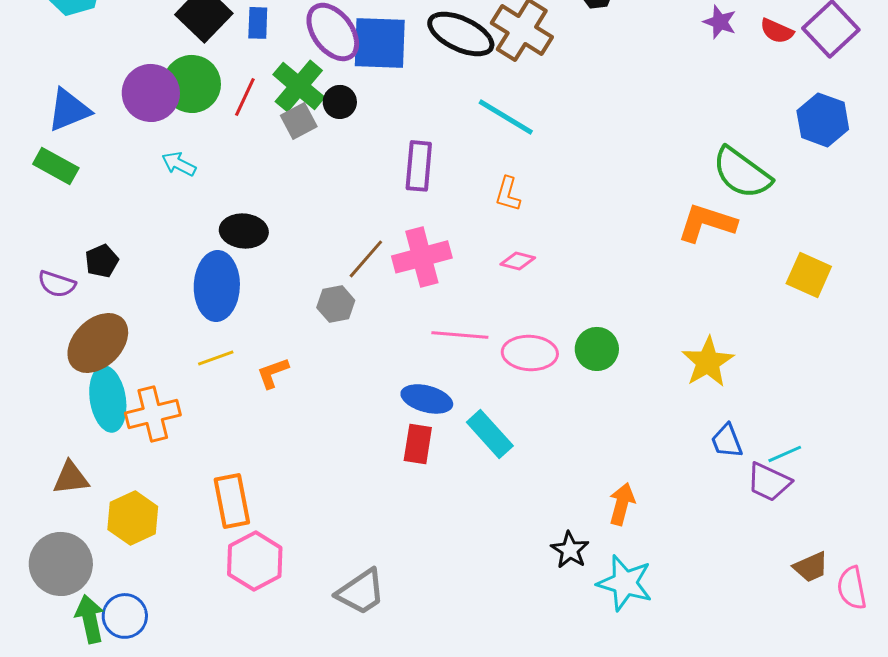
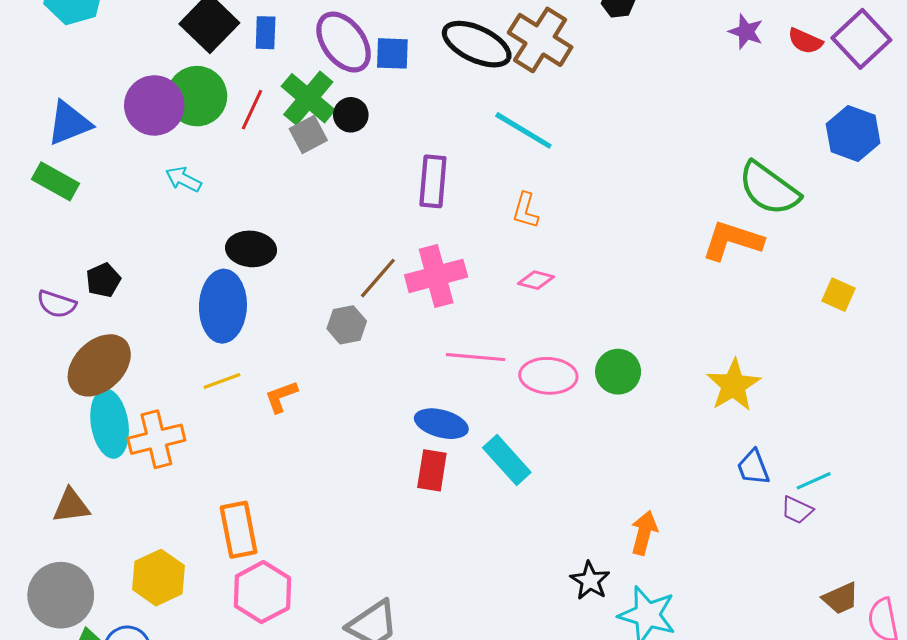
blue square: (380, 43) -> (392, 53), size x0.6
yellow square: (809, 275) -> (838, 295), size x0.7
purple trapezoid: (769, 482) -> (797, 510), size x0.7
yellow hexagon: (133, 518) -> (158, 578), moved

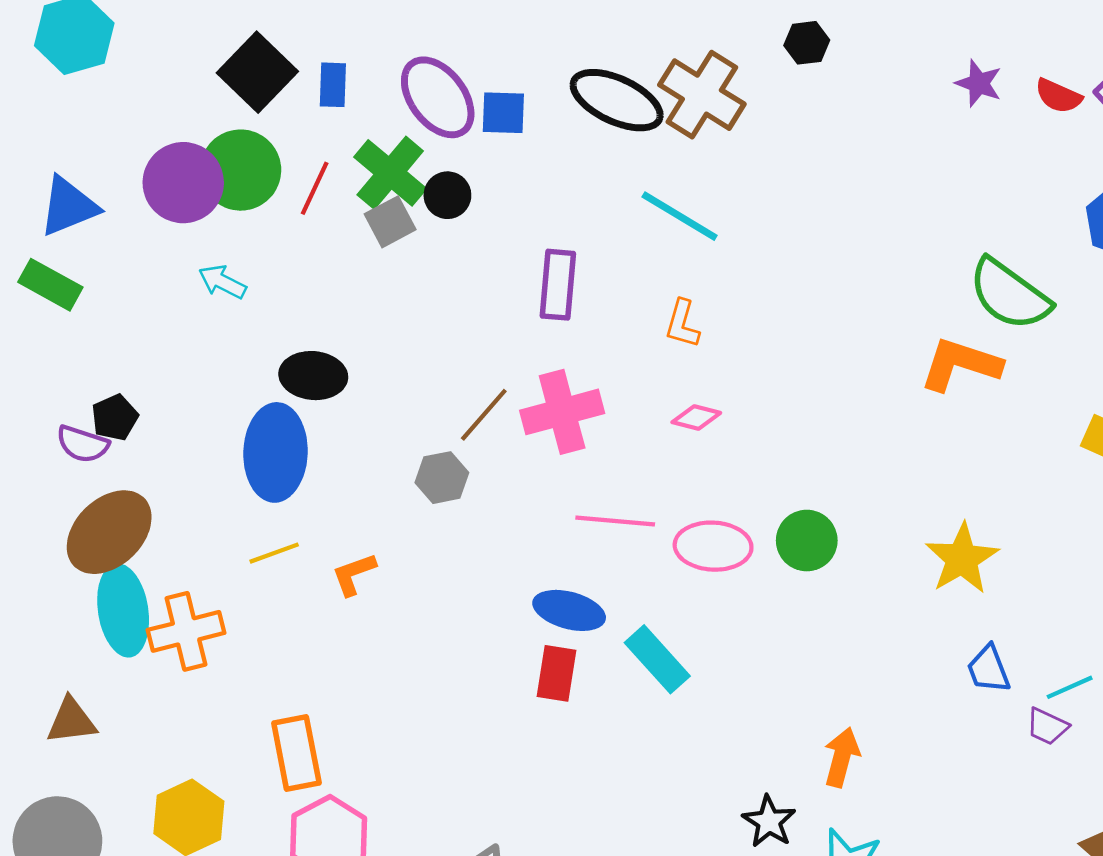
purple semicircle: (57, 304) -> (83, 444), moved

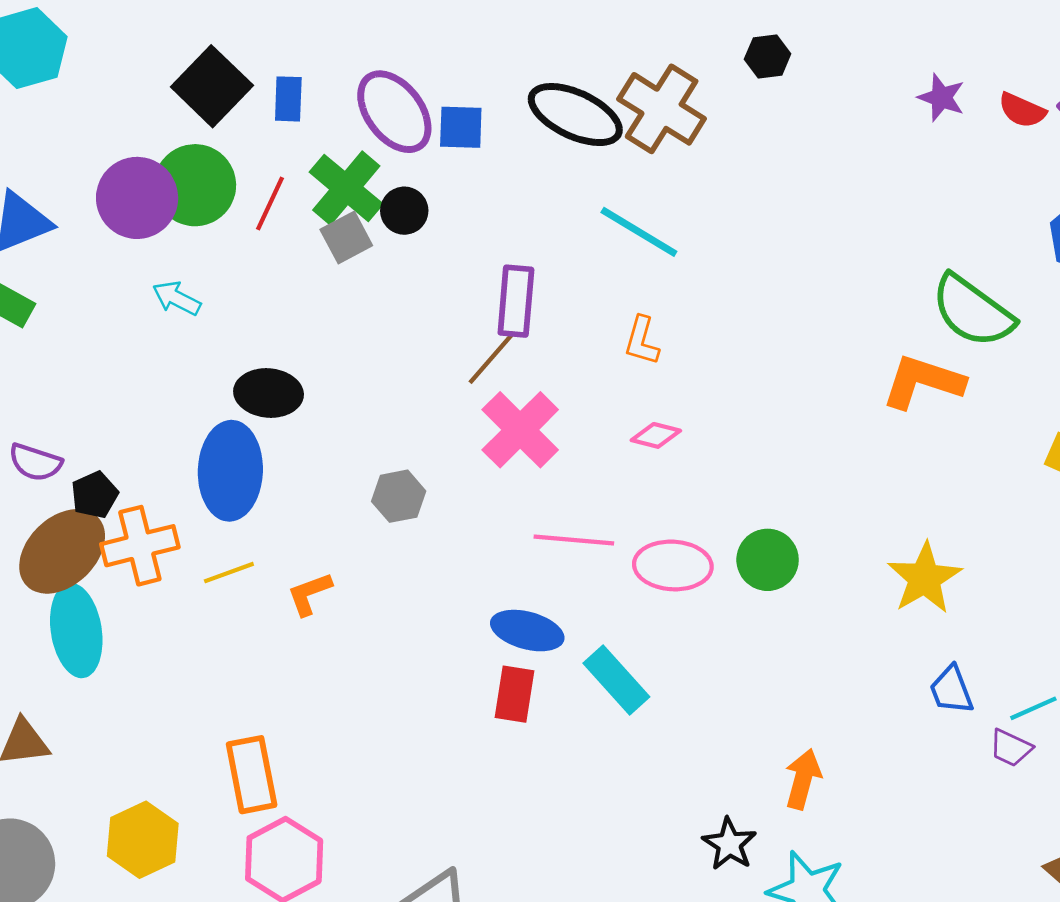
pink cross: (562, 412) -> (520, 430), turned -30
brown line: (484, 415) -> (492, 358), moved
black pentagon: (115, 417) -> (95, 495), moved
orange cross: (186, 631) -> (140, 546), moved

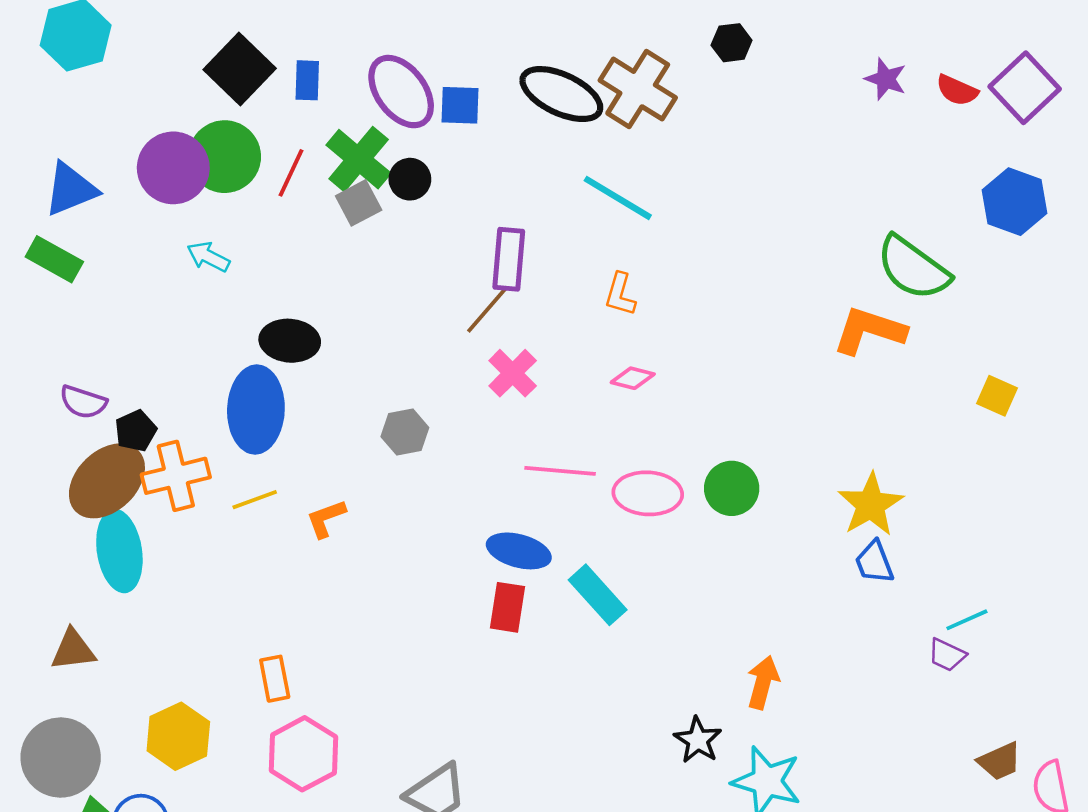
pink cross: (520, 430) -> (513, 373), size x0.7
blue trapezoid: (951, 690) -> (874, 562), moved
orange rectangle: (252, 775) -> (275, 679), size x0.7

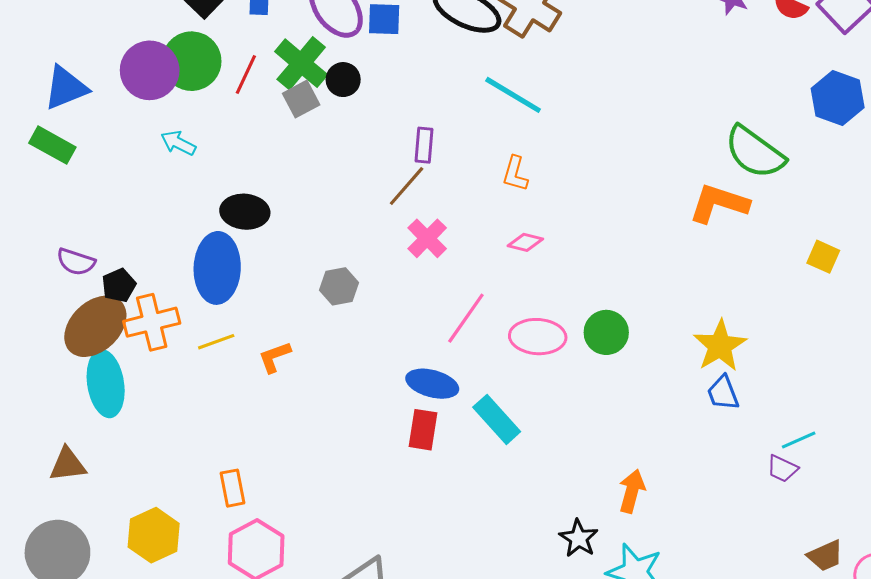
purple rectangle: (509, 259) -> (424, 145), size x0.7
pink line: (560, 471) -> (466, 318), turned -60

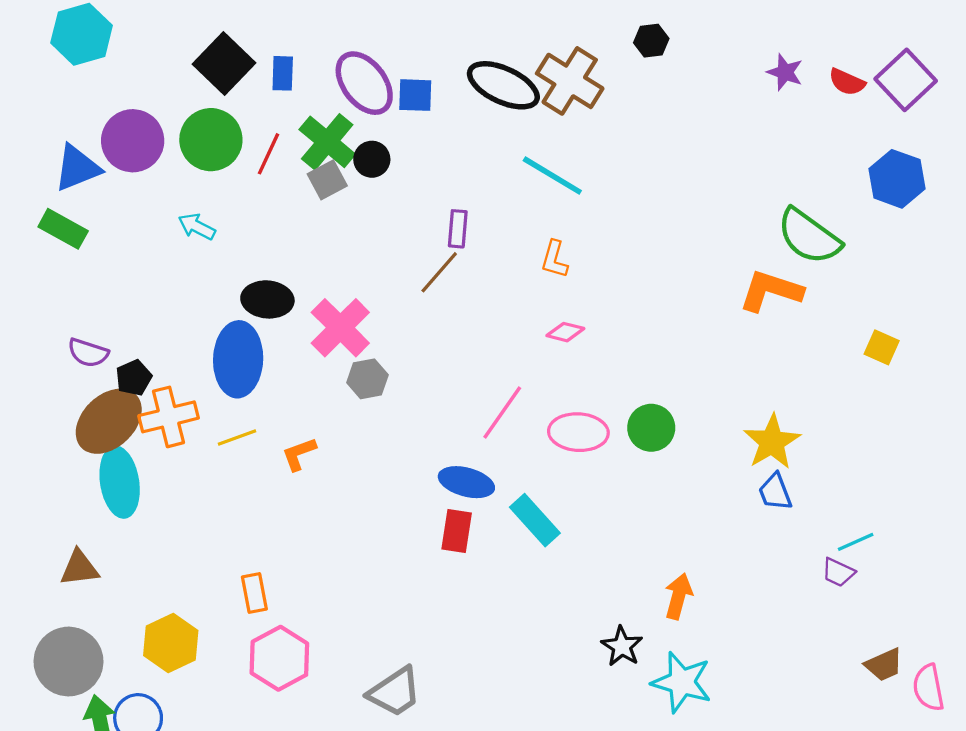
purple circle: (150, 70) -> (133, 141), moved
pink cross: (427, 238) -> (340, 328), moved, size x1.4

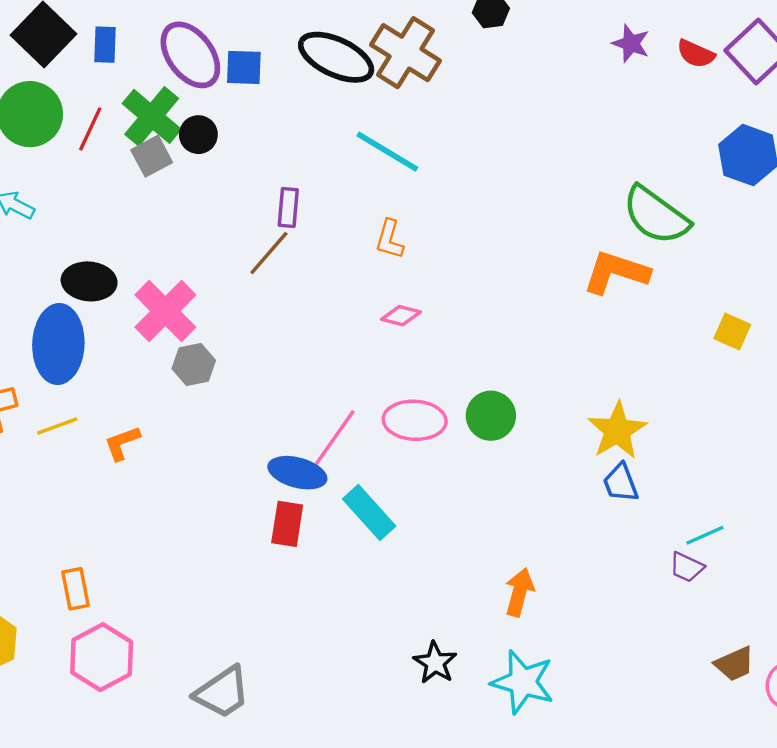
pink line: (502, 413) -> (335, 437), moved
black star: (622, 646) -> (435, 663), moved

